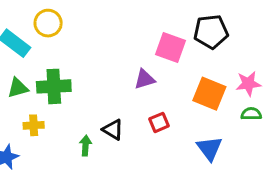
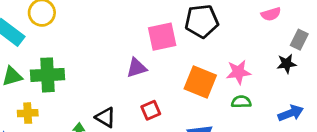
pink square: (171, 48) -> (162, 37), turned -32

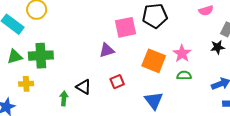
pink star: (238, 72) -> (182, 53), turned -30

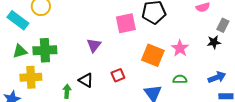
purple triangle: (107, 50) -> (94, 45), moved, turned -35
green semicircle: (184, 75) -> (180, 79), moved
yellow cross: (26, 84) -> (31, 77), size x1.5

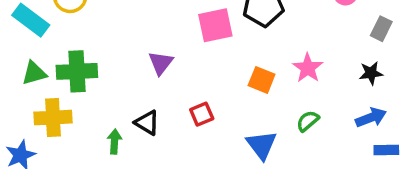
black star: (214, 42) -> (371, 73), moved
orange square: (153, 55) -> (262, 80), size x0.7
green semicircle: (180, 79) -> (308, 121), turned -40

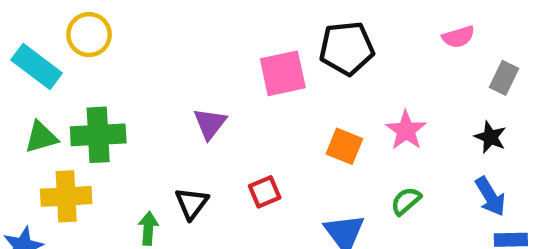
black star: (371, 73) -> (490, 137), turned 30
blue arrow: (371, 118) -> (490, 196), turned 80
black triangle: (147, 123) -> (192, 203), turned 36

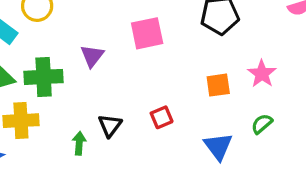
pink square: (283, 73) -> (147, 33), moved
purple triangle: (210, 123) -> (92, 56), moved
orange square: (344, 146) -> (218, 85), turned -30

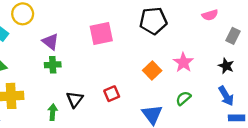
purple triangle: (92, 56) -> (50, 42), moved, turned -30
green cross: (44, 77) -> (53, 65), moved, size x0.6
orange square: (218, 85) -> (152, 71), turned -36

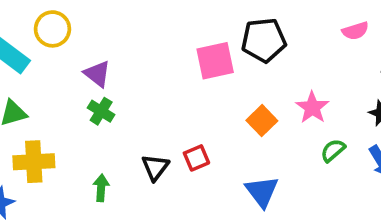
pink square: (101, 34) -> (215, 61), moved
green cross: (53, 65) -> (101, 111), turned 35
green semicircle: (183, 98) -> (333, 150), moved
black triangle: (75, 99) -> (155, 167), moved

